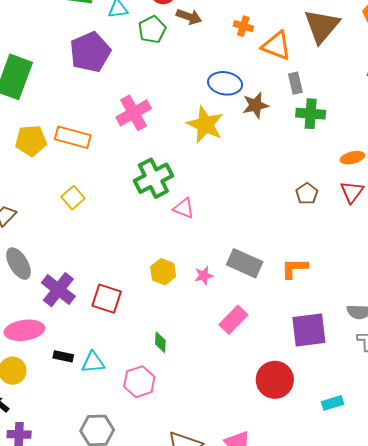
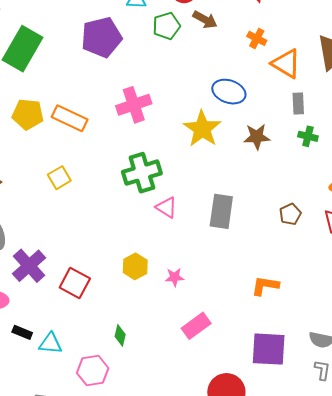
brown star: (255, 105) -> (257, 137), moved
green cross: (311, 114) -> (308, 136), size x0.7
gray rectangle: (245, 263) -> (221, 211), moved, turned 64

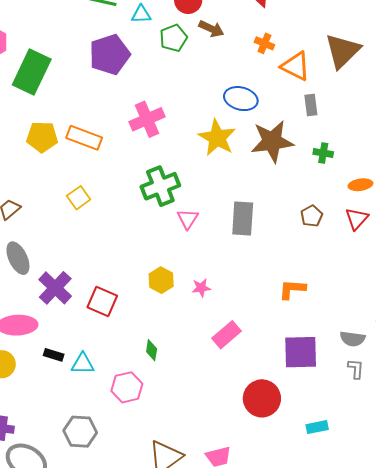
green cross: (308, 136) -> (323, 153), moved
brown star: (257, 137) -> (272, 141), size x1.6
pink triangle: (166, 207) -> (188, 219), turned 35

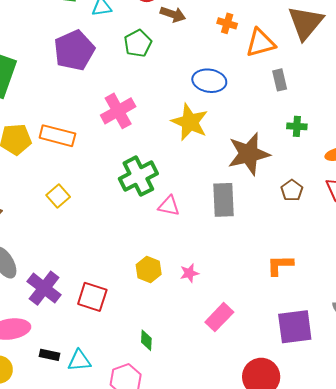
green pentagon: (173, 38) -> (138, 43), moved
orange triangle: (296, 66) -> (260, 43), turned -36
brown star: (272, 141) -> (249, 154), moved
pink triangle: (188, 219) -> (169, 206), turned -45

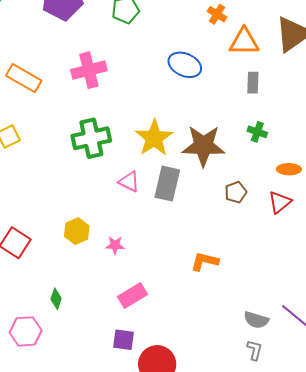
yellow star: (190, 122) -> (154, 138), moved
pink triangle: (169, 206) -> (129, 182), moved
purple square: (295, 327) -> (124, 340), moved, size x0.6

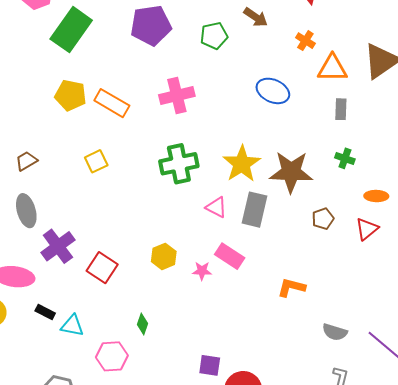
pink rectangle: (132, 296) -> (230, 256), moved, turned 64
gray semicircle: (256, 320) -> (335, 332), moved

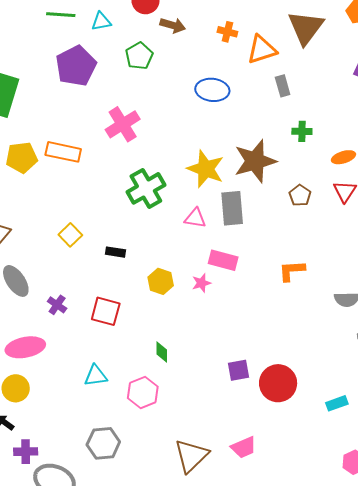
yellow square: (96, 161) -> (70, 235), moved
purple cross: (58, 246) -> (57, 305), size x0.6
black rectangle: (45, 312) -> (116, 252), moved

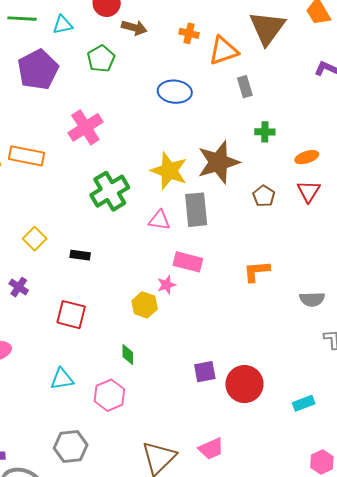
yellow hexagon: (161, 281) -> (145, 305), moved
purple cross: (57, 305) -> (19, 287), moved

